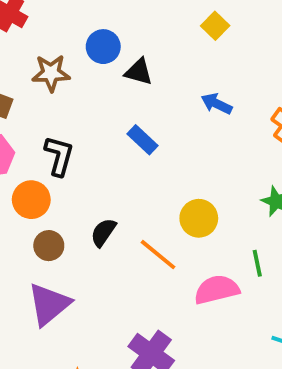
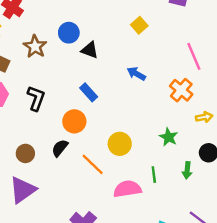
brown star: (51, 73) -> (35, 47), turned 30
orange circle: (31, 200) -> (74, 121), moved

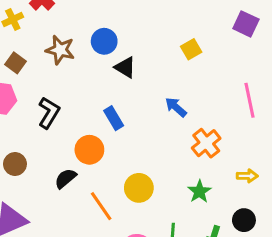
brown star: (35, 47) -> (60, 50), turned -30
orange cross: (181, 90) -> (206, 143), moved
brown circle: (25, 153) -> (15, 164), moved

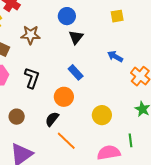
blue circle: (104, 41) -> (67, 16), moved
yellow square: (191, 49) -> (117, 16), turned 32
black triangle: (125, 67) -> (76, 37), turned 49
orange line: (101, 206) -> (66, 141), moved

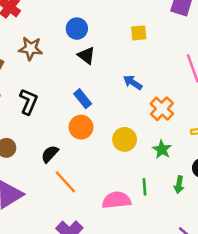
black triangle: (76, 37) -> (86, 55), turned -35
orange circle: (64, 97) -> (81, 127), moved
yellow circle: (102, 115) -> (125, 139), moved

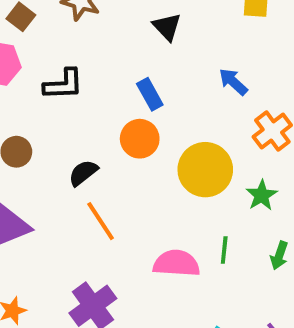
black L-shape: (28, 102) -> (63, 84), turned 55
yellow circle: (125, 139) -> (205, 170), size x1.4

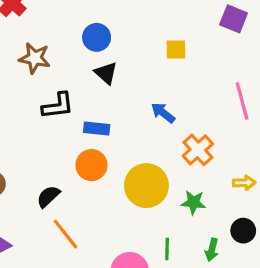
black L-shape: (63, 84) -> (58, 106), moved
blue rectangle: (150, 94) -> (97, 129), turned -50
green star: (262, 195) -> (194, 202), turned -30

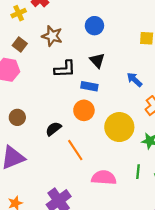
black triangle: (106, 73) -> (97, 60), moved
orange line: (65, 234) -> (75, 150), moved
green line: (167, 249) -> (138, 172), moved

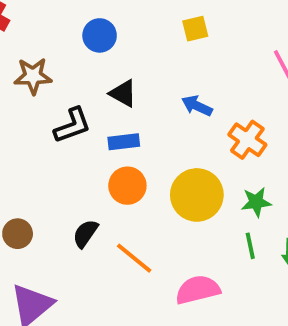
green line: (138, 172) -> (250, 246), moved

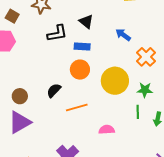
brown circle: (18, 234) -> (20, 96), moved
orange line: (134, 258) -> (77, 107), turned -65
pink semicircle: (198, 290) -> (107, 130), size x0.7

